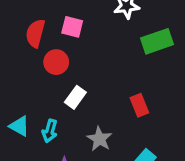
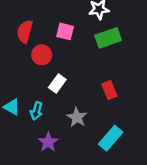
pink square: (72, 27) -> (65, 31), moved
green rectangle: (157, 41) -> (108, 38), moved

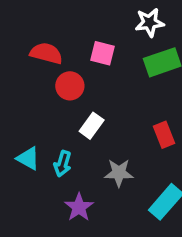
red semicircle: (25, 31) -> (46, 53), turned 90
gray star: (77, 117) -> (119, 173), turned -30

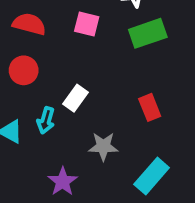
red circle: (70, 86) -> (24, 70), moved
cyan arrow: (63, 164) -> (46, 120), moved

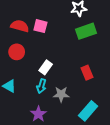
pink square: (87, 24) -> (40, 26), moved
cyan arrow: (46, 120) -> (41, 86), moved

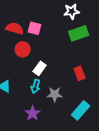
red circle: (17, 52) -> (23, 49), moved

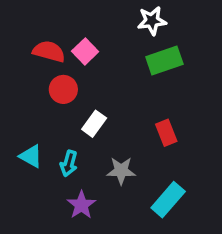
pink square: (35, 28) -> (85, 51), turned 32
cyan arrow: (36, 86) -> (69, 163), moved

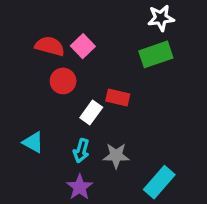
white star: (152, 21) -> (161, 18), moved
red rectangle: (166, 133) -> (118, 98), moved, turned -55
cyan arrow: (69, 163) -> (81, 151), moved

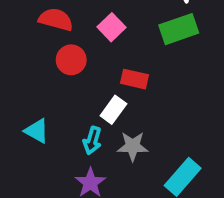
pink square: (83, 46) -> (112, 27), moved
white rectangle: (91, 112) -> (113, 110), moved

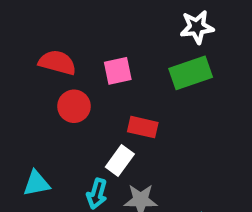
pink square: (112, 27) -> (118, 71), turned 32
cyan triangle: (37, 131) -> (36, 183), turned -40

